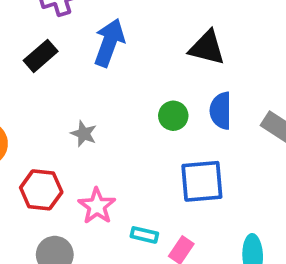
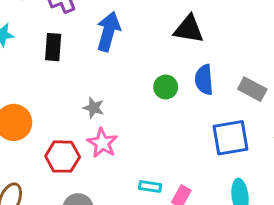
black rectangle: (41, 56) -> (53, 47), turned -40
blue square: (202, 181) -> (231, 138), moved
pink star: (97, 206) -> (102, 143), moved

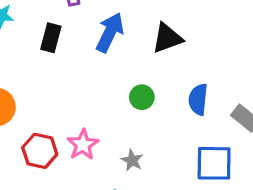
black triangle: (189, 29) -> (167, 38), moved, turned -40
green circle: (166, 87) -> (142, 97), moved
gray star: (94, 108) -> (132, 160), moved

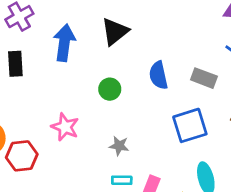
pink star: (83, 145) -> (65, 127), moved
red hexagon: (40, 151) -> (22, 156), moved

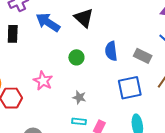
black triangle: (115, 32) -> (84, 18), turned -45
blue arrow: (64, 43) -> (48, 22), turned -70

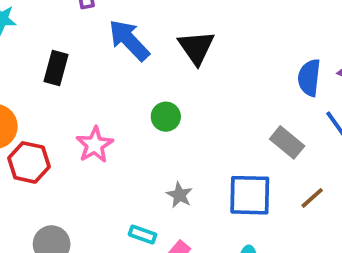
black rectangle: (13, 34) -> (56, 68), moved
blue semicircle: (111, 51) -> (309, 78), moved
gray star: (79, 97) -> (179, 195), moved

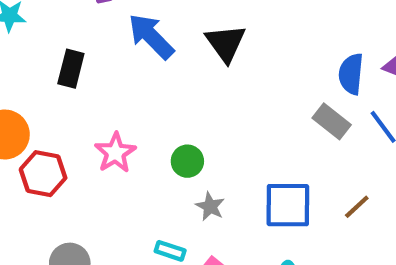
green circle: (166, 117) -> (187, 161), moved
gray rectangle: (287, 142) -> (332, 121), moved

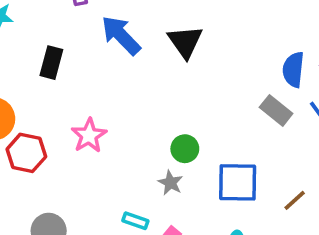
green circle: (187, 161) -> (185, 149), moved
brown line: (357, 207) -> (295, 200), moved

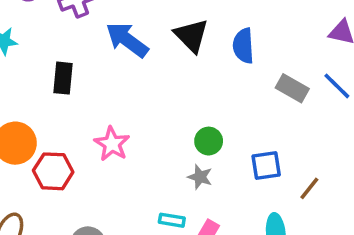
blue semicircle: (293, 70) -> (243, 46), moved
blue square: (238, 182) -> (266, 166), size x0.7
brown line: (295, 200) -> (309, 188), moved

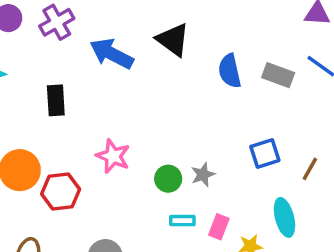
blue semicircle: (243, 46) -> (230, 71), moved
green circle: (209, 141) -> (168, 179), moved
gray star: (200, 177) -> (203, 175), turned -30

